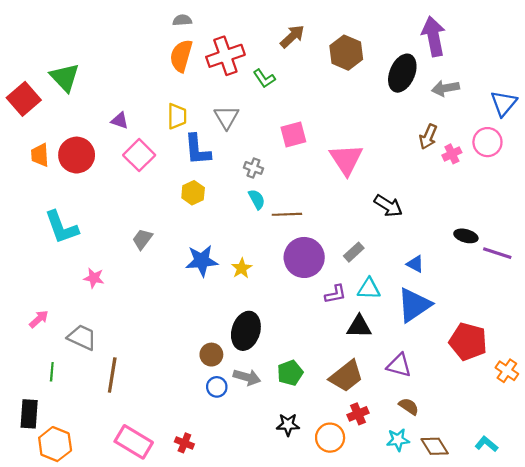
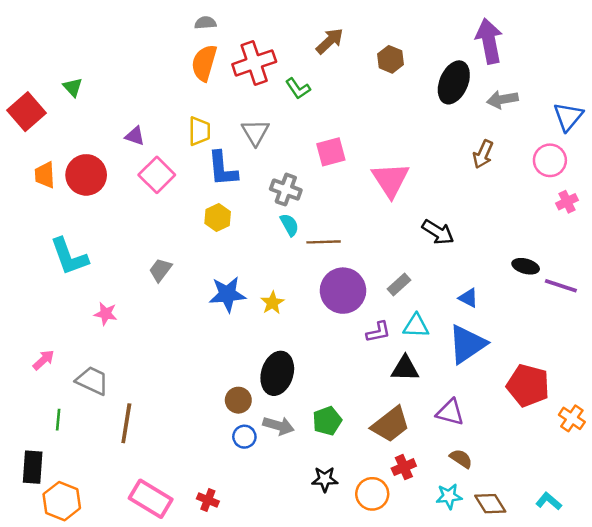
brown hexagon: (346, 53) -> (390, 59), size x0.7
green triangle: (65, 77) -> (73, 87), size x0.6
pink cross: (452, 154) -> (567, 202), moved
gray cross: (253, 168) -> (286, 190), size x1.4

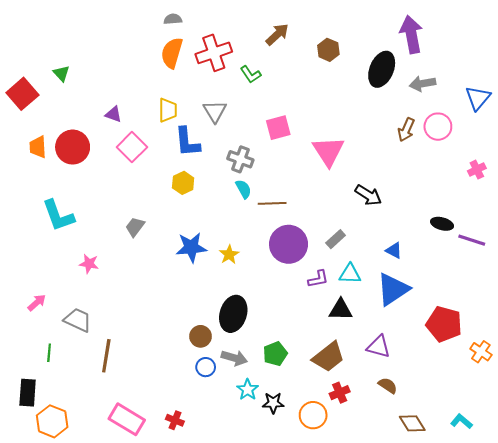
pink circle: (550, 160) -> (438, 127), moved
cyan star: (449, 496) -> (248, 390), moved, turned -30

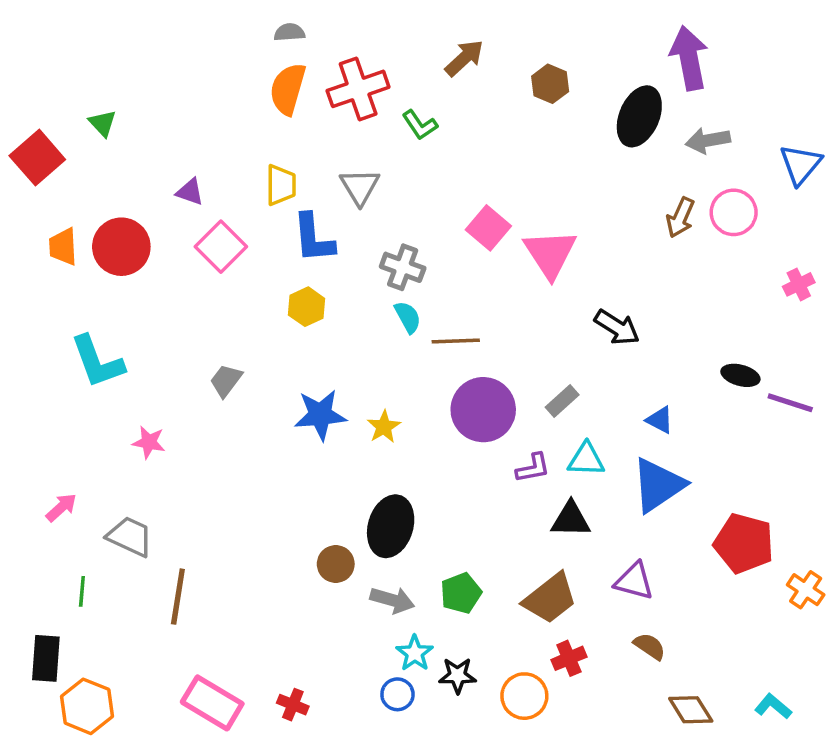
pink square: (278, 128) -> (488, 228), moved, turned -35
blue circle: (206, 367) -> (397, 694), moved

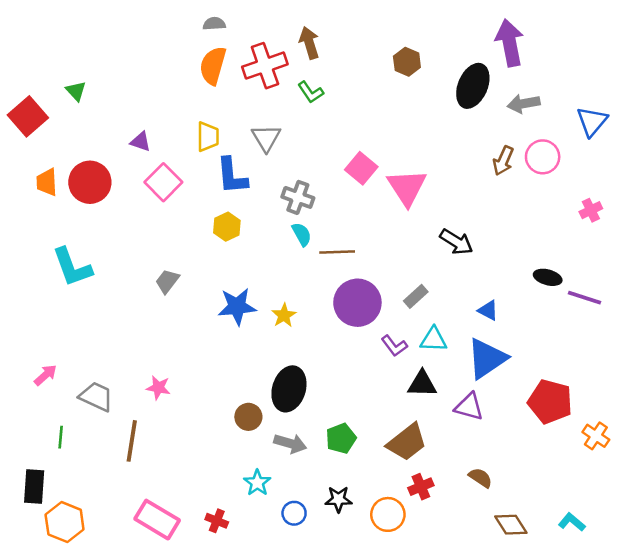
brown arrow: (464, 58) -> (309, 43), moved, turned -64
pink star: (149, 442) -> (158, 388), moved
purple L-shape: (533, 468) -> (394, 346), turned 64
purple triangle: (634, 581) -> (469, 407), moved
cyan star: (415, 653) -> (257, 483), moved

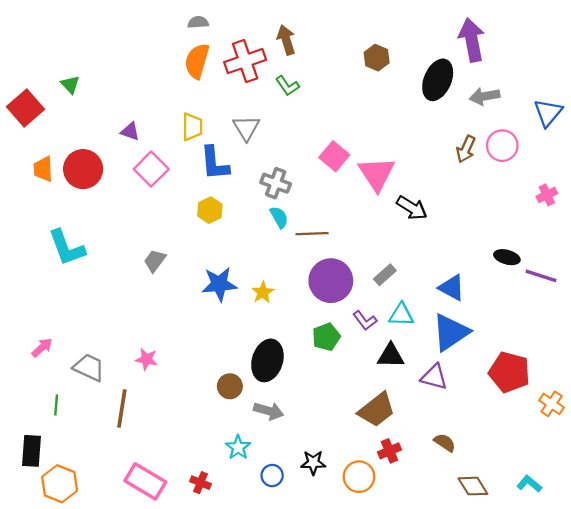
black arrow: (456, 242) -> (412, 208), moved
blue triangle: (488, 310) -> (452, 288), size x1.4
green pentagon: (341, 438) -> (326, 337), moved

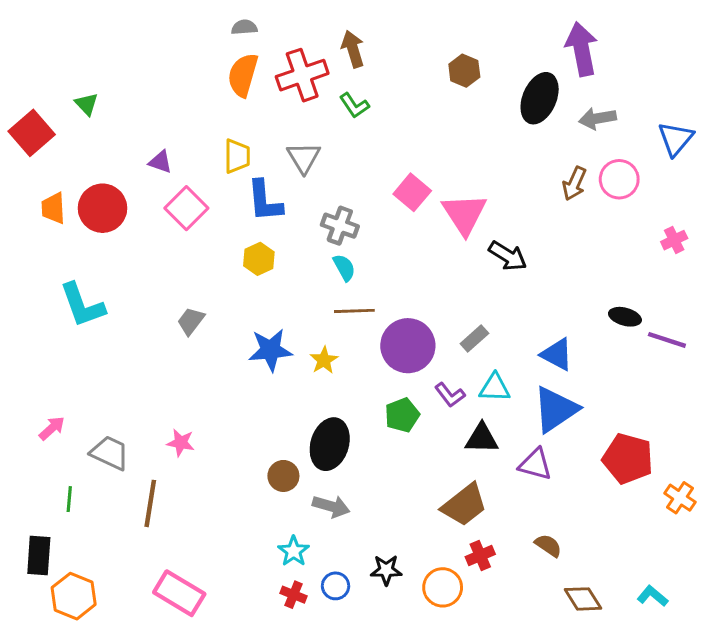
brown line: (312, 234) -> (354, 311), moved
red cross: (201, 483) -> (294, 595), moved

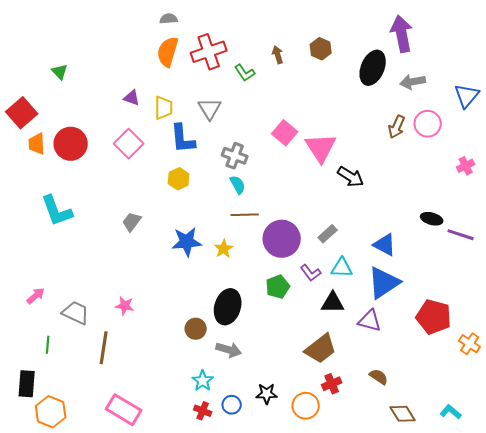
brown arrow: (353, 49) -> (278, 55), moved, size x0.7
red square: (32, 133) -> (22, 113), moved
purple triangle: (160, 162) -> (132, 98), moved

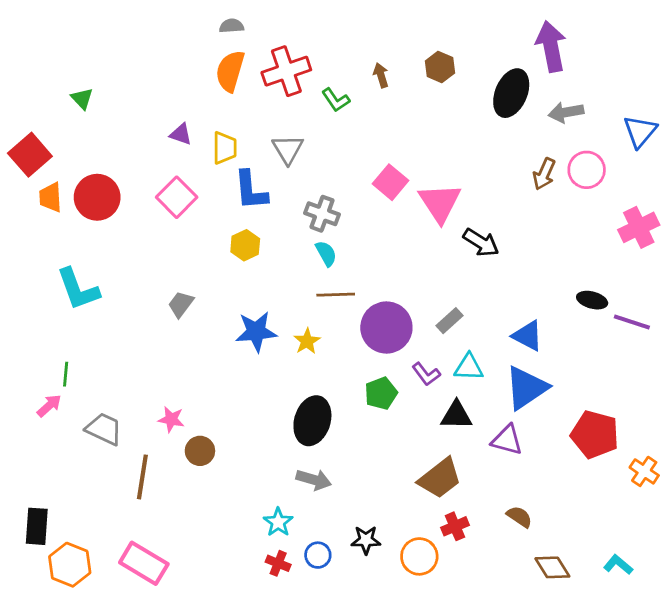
pink cross: (466, 166) -> (639, 227), size x1.6
brown circle: (196, 329) -> (200, 451), moved
green line: (48, 345) -> (66, 374), moved
pink rectangle: (124, 410) -> (144, 563), moved

